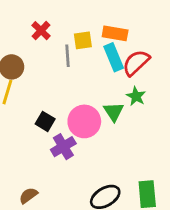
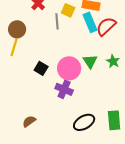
yellow square: (83, 40) -> (68, 10), turned 32
green star: (136, 96) -> (113, 61), moved
purple cross: (63, 147) -> (64, 89), moved, turned -36

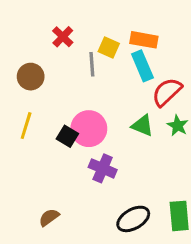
red semicircle: (106, 26) -> (167, 92), moved
yellow line: (14, 47) -> (26, 126), moved
green triangle: (90, 61) -> (142, 126), turned -35
pink circle: (69, 68) -> (89, 129), moved

